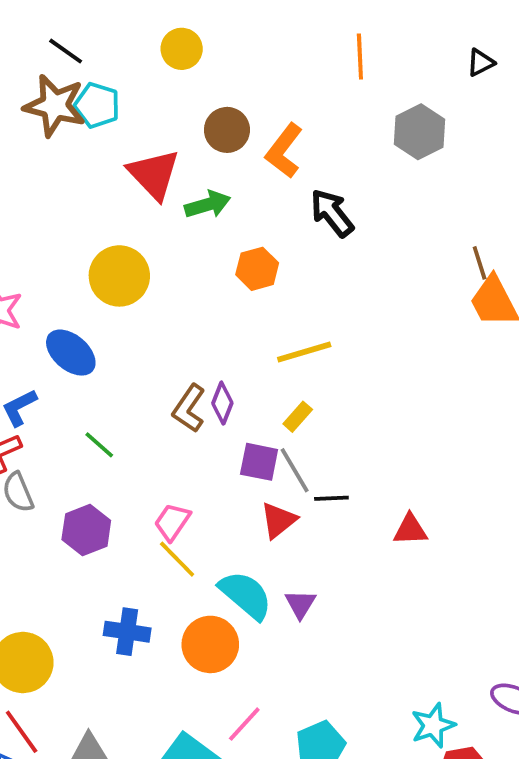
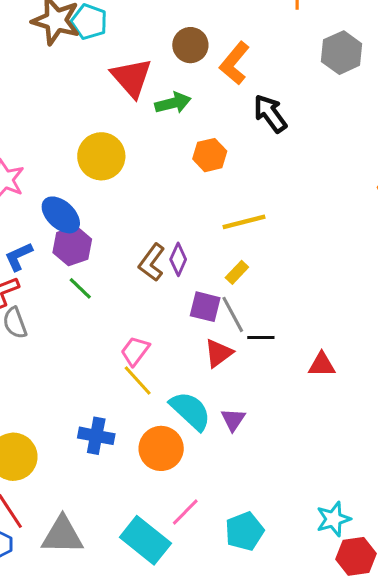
purple hexagon: (86, 530) -> (72, 246), moved

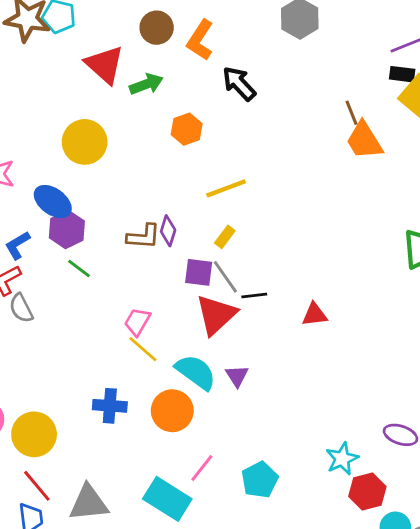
brown L-shape: (152, 262) -> (143, 237), turned -116
red triangle: (219, 353) -> (216, 315), size x1.5

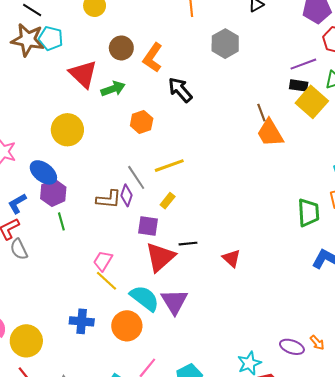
green line: (79, 269) -> (61, 221), turned 36
gray line: (225, 277) -> (136, 177), moved
red triangle: (315, 315) -> (231, 258), turned 48
purple triangle: (237, 376) -> (174, 302), size x1.6

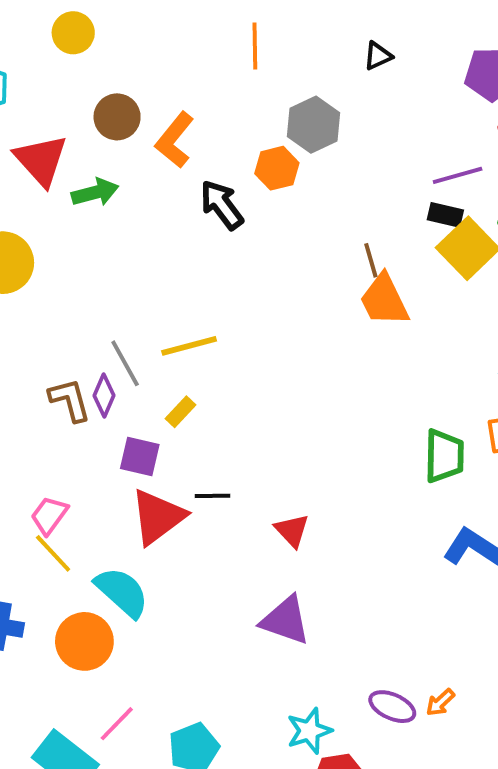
orange hexagon: (142, 122) -> (277, 168), moved
brown L-shape: (109, 199) -> (70, 400), turned -115
purple triangle: (174, 302) -> (286, 620), moved, turned -44
orange arrow: (317, 343) -> (440, 702), turned 84

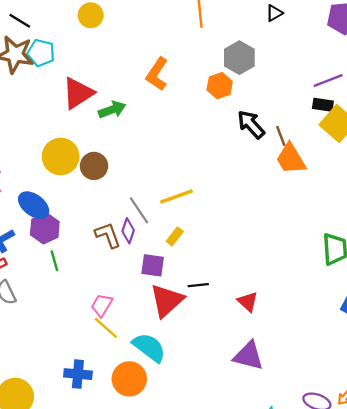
brown circle: (117, 117) -> (94, 166), moved
red triangle: (41, 160) -> (78, 93), turned 44
black arrow: (222, 205) -> (251, 124), moved

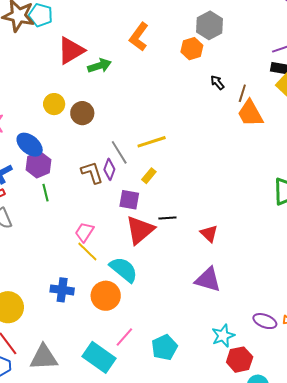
black arrow: (251, 124) -> (217, 83), size x0.6
brown line: (281, 136) -> (242, 93), turned 36
yellow circle: (61, 157) -> (54, 104), size x0.7

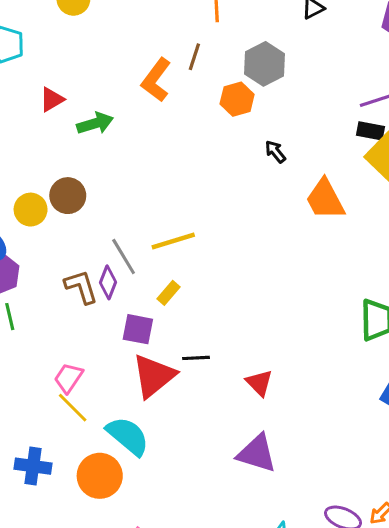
red triangle: (71, 51) -> (52, 99), size x0.6
brown line: (242, 93) -> (194, 57), moved
yellow circle: (54, 104) -> (31, 210), moved

